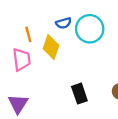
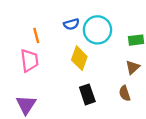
yellow diamond: (51, 47) -> (79, 58), moved

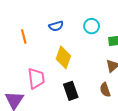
cyan circle: (97, 30) -> (92, 26), moved, size x0.6
pink trapezoid: (29, 60) -> (36, 78), moved

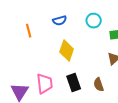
pink trapezoid: (36, 78) -> (45, 84), moved
brown semicircle: (105, 90) -> (99, 85), moved

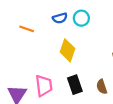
cyan circle: (94, 21) -> (81, 18), moved
orange line: (29, 31) -> (27, 29), turned -56

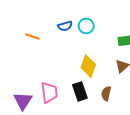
yellow diamond: (67, 50) -> (88, 66), moved
brown semicircle: (102, 87) -> (106, 94), turned 32

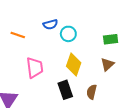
cyan circle: (86, 26) -> (68, 34), moved
pink trapezoid: (49, 92) -> (35, 68), moved

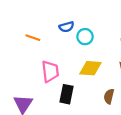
yellow diamond: (74, 64) -> (90, 68), turned 75
black rectangle: (65, 90) -> (67, 94), moved, turned 30

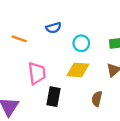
cyan circle: (85, 37) -> (81, 43), moved

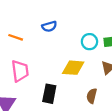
cyan circle: (81, 43) -> (89, 42), moved
pink trapezoid: (37, 73) -> (20, 71), moved

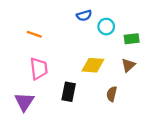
blue semicircle: (49, 26) -> (84, 15), moved
cyan circle: (89, 42) -> (106, 27), moved

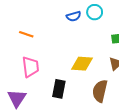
cyan circle: (106, 27) -> (95, 12), moved
brown semicircle: (112, 94) -> (100, 91), size x1.5

